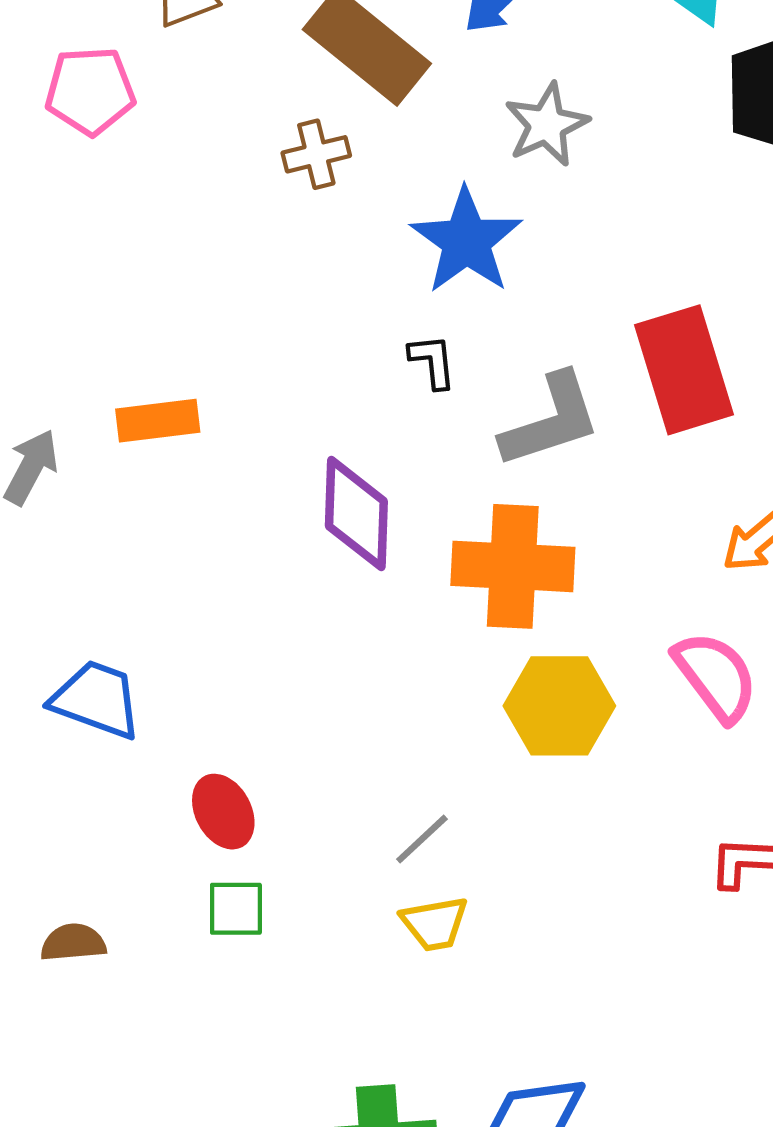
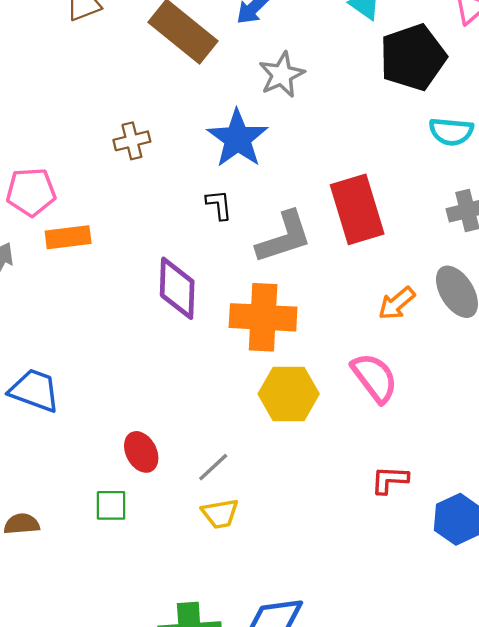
pink pentagon: (90, 91) -> (31, 192), moved
brown cross: (316, 154) -> (132, 141), moved
red ellipse: (223, 812) -> (141, 452), moved

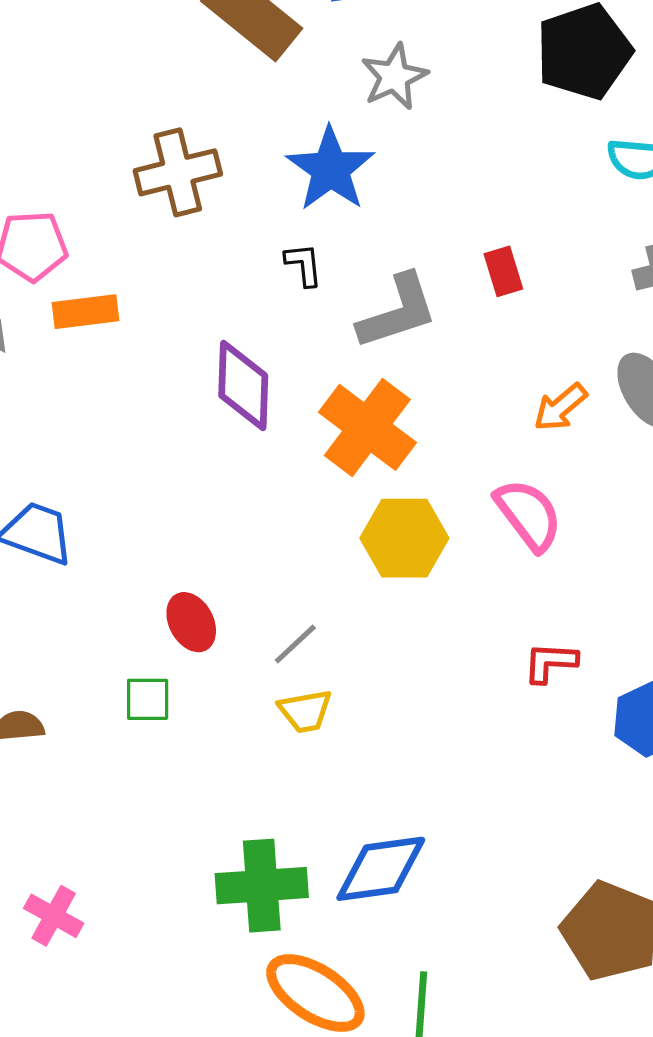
brown cross: (132, 141) -> (178, 172), size x1.6
red rectangle: (357, 209) -> (503, 271), size x0.5
orange cross: (263, 317) -> (367, 427), turned 34

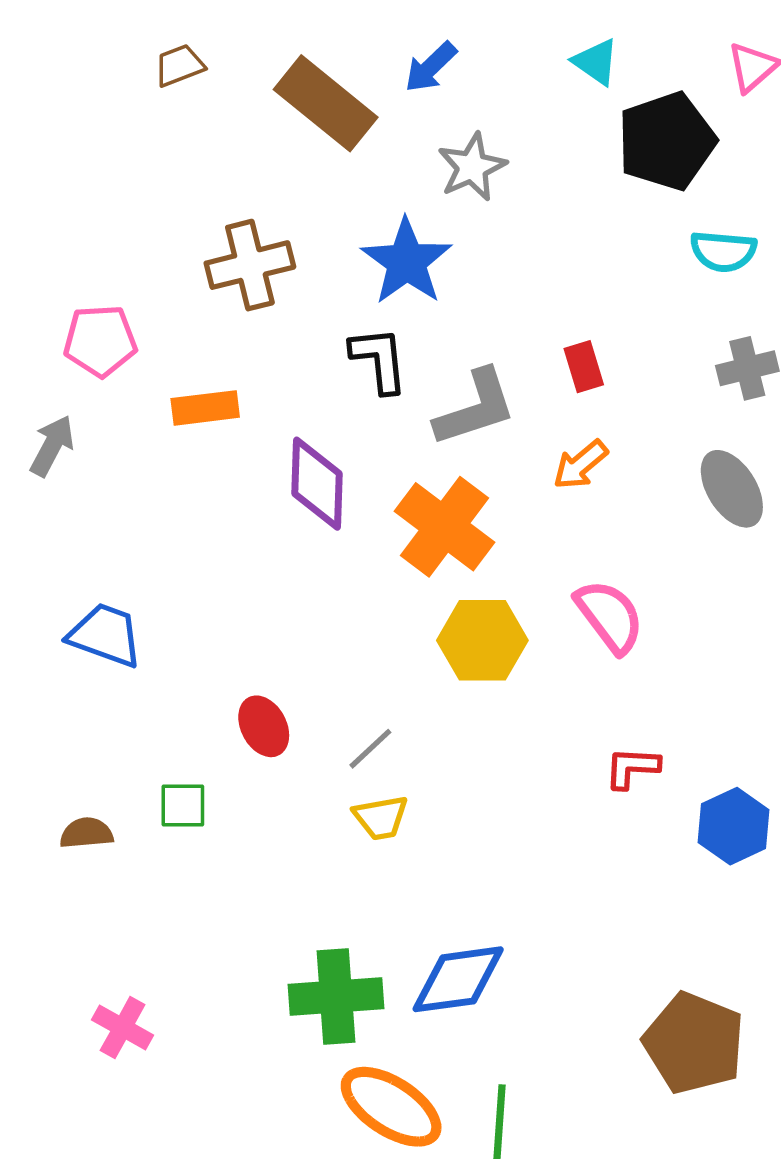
black L-shape: (304, 265) -> (379, 360), size x1.5
orange rectangle: (85, 312) -> (205, 408), moved
orange arrow: (560, 407) -> (580, 465), moved
green square: (148, 699) -> (183, 805), moved

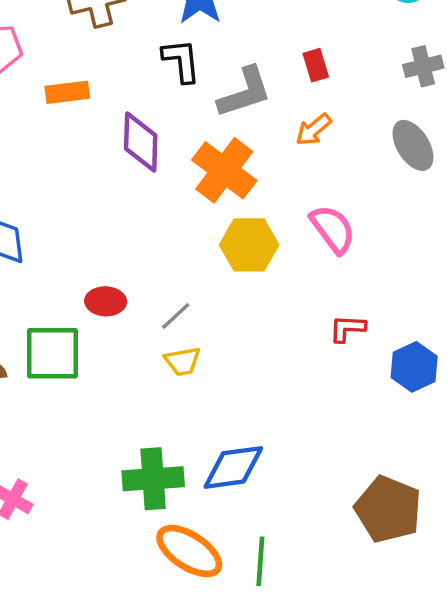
red ellipse: (264, 726) -> (106, 301), turned -60
green square: (183, 805) -> (53, 353), size x1.8

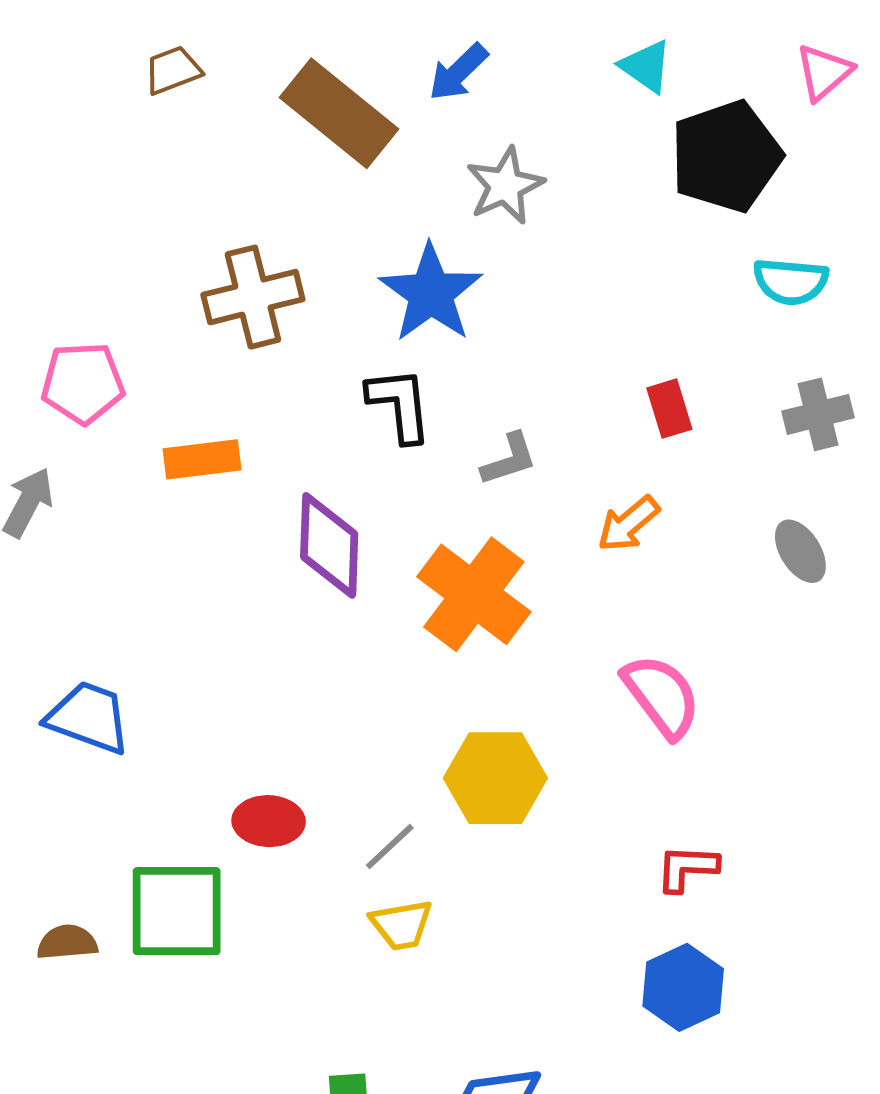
red rectangle: (316, 65) -> (669, 409), moved
gray L-shape: (245, 92) -> (509, 459), size x0.6
gray ellipse: (413, 145) -> (800, 551), size x0.7
yellow hexagon: (249, 245) -> (495, 778), moved
blue hexagon: (414, 367) -> (683, 987), moved

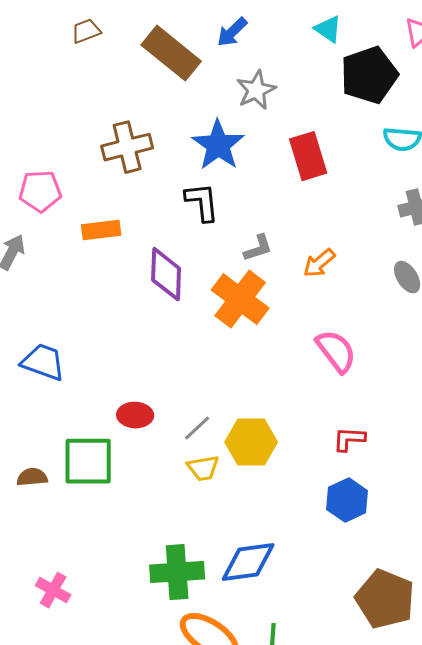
red rectangle: (669, 409) -> (308, 156), moved, size x1.6
gray L-shape: (509, 459) -> (258, 248), moved
yellow hexagon: (495, 778) -> (251, 442), moved

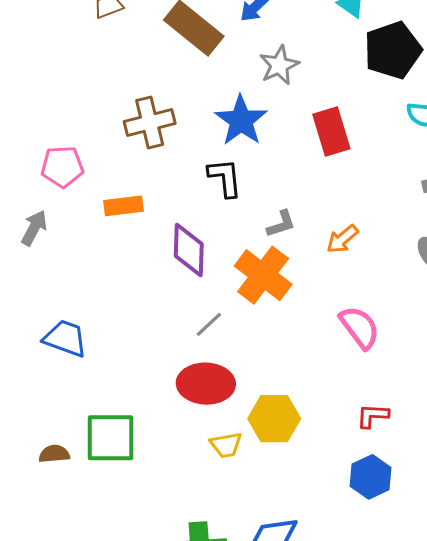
red ellipse: (135, 415) -> (206, 384), moved, size x1.6
gray line: (197, 428) -> (209, 324), moved

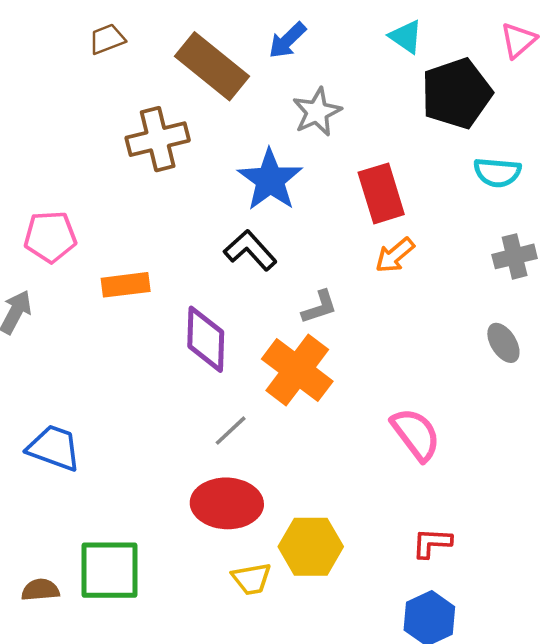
brown cross: (150, 122) -> (158, 139), moved
black L-shape: (225, 178) -> (250, 250), turned -36
orange arrow: (342, 239) -> (395, 255), moved

